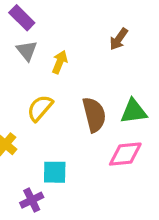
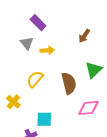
purple rectangle: (22, 18) -> (38, 23), moved
yellow arrow: (60, 62) -> (47, 50), turned 64
green triangle: (134, 111) -> (94, 70), moved, turned -36

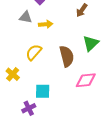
gray triangle: (27, 43) -> (26, 17), turned -40

